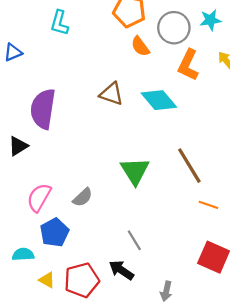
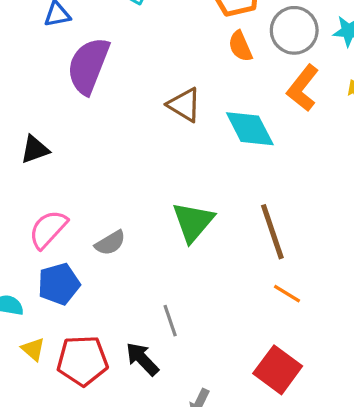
purple semicircle: (43, 109) -> (88, 66), moved

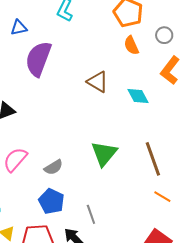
gray circle: (294, 30) -> (164, 35), size x0.6
cyan diamond: (250, 129) -> (138, 96), size x0.7
blue pentagon: (59, 284) -> (51, 201), moved, turned -30

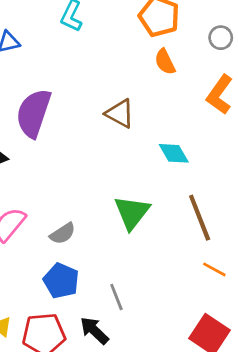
gray circle: (164, 35) -> (221, 38), moved
purple semicircle: (38, 59) -> (34, 113), moved
cyan diamond: (138, 96) -> (174, 153), moved

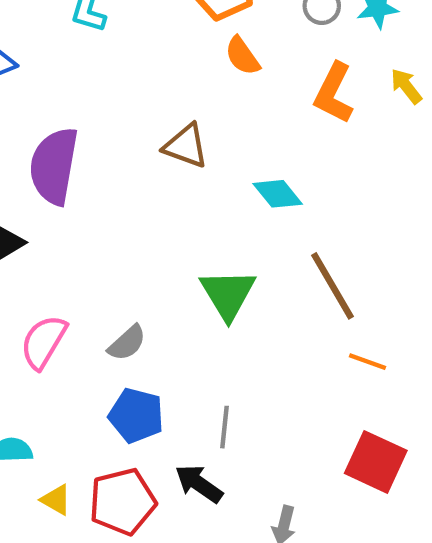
gray line: (116, 297) -> (225, 427), turned 36

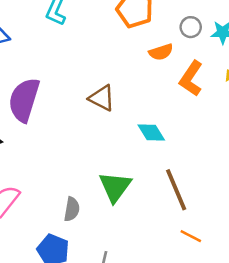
orange semicircle: (242, 56) -> (161, 52), moved, turned -80
gray semicircle: (127, 343) -> (72, 209), moved, turned -45

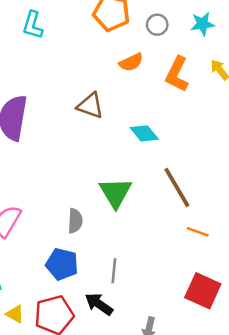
gray circle: (191, 27) -> (157, 25), moved
orange semicircle: (161, 52) -> (131, 62), moved

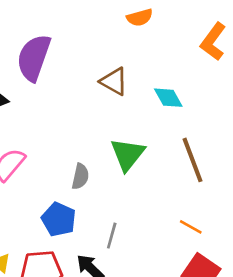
orange semicircle: (131, 62) -> (140, 17), moved
brown triangle: (90, 106) -> (114, 81), moved
orange line: (198, 232) -> (191, 227), moved

